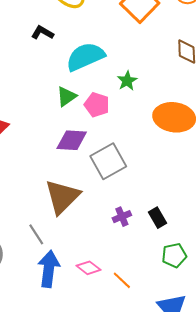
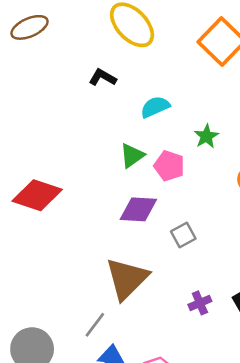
cyan semicircle: (85, 57) -> (155, 107), size x0.6
gray square: (108, 161) -> (183, 235), size x0.6
gray line: (36, 234) -> (95, 325), turned 70

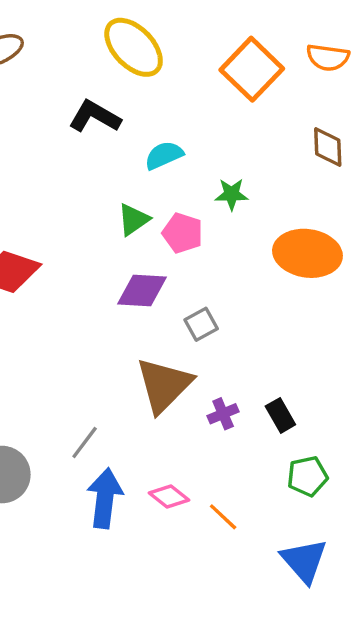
black L-shape: (103, 77) -> (95, 117), size x1.4
green star: (206, 136) -> (231, 194), turned 30
brown triangle: (127, 279) -> (164, 385), moved

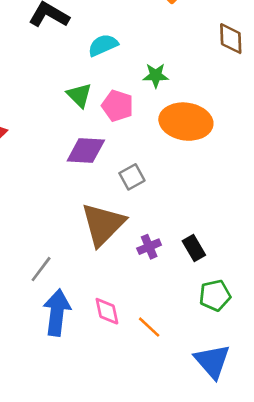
green triangle: (134, 220) -> (79, 95), turned -40
orange ellipse: (307, 253) -> (186, 122), moved
pink diamond: (169, 497) -> (107, 311), turned 40

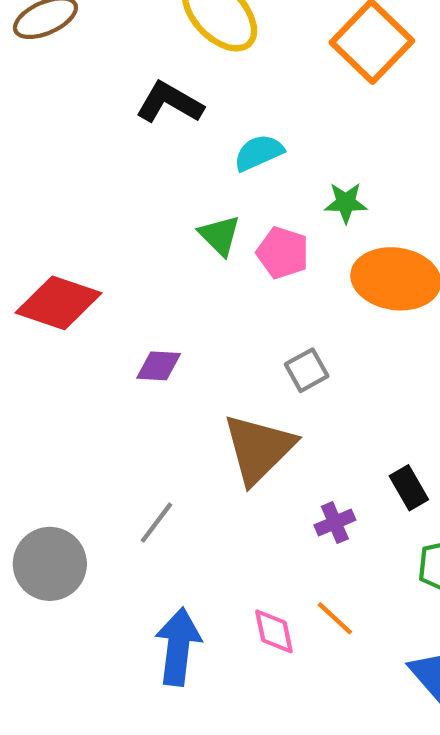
purple diamond: (86, 151) -> (159, 366), moved, size x0.7
purple cross: (149, 247) -> (335, 523), moved
pink diamond: (107, 311) -> (274, 631), moved
blue arrow: (57, 313) -> (178, 647), moved

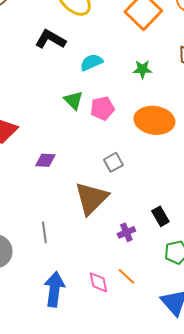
green star: (346, 203) -> (142, 69), moved
pink pentagon: (283, 253) -> (102, 108), turned -30
gray line: (156, 523) -> (44, 232), turned -45

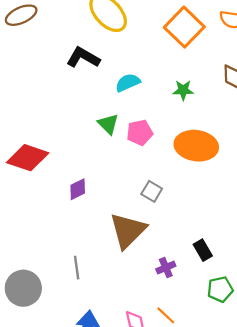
purple diamond: (45, 160) -> (78, 189), turned -30
gray square: (113, 162) -> (152, 191), turned -30

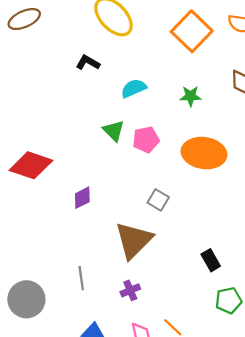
black L-shape: (83, 58) -> (88, 63), size x0.7
purple cross: (166, 268) -> (130, 290), moved

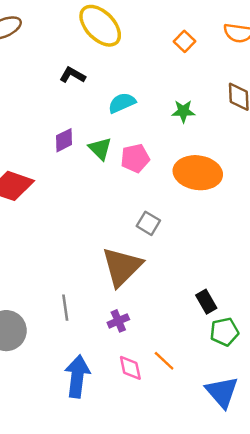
orange square: (192, 31) -> (185, 41), size x0.5
purple diamond: (82, 198) -> (64, 140), moved
black rectangle: (211, 260) -> (206, 302), moved

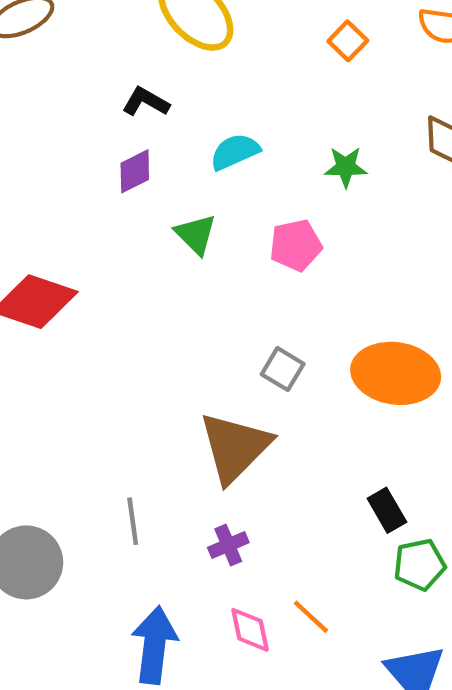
purple diamond: (64, 140) -> (135, 171), moved
pink pentagon: (135, 158) -> (296, 245), moved
orange ellipse: (198, 173) -> (396, 373), moved

